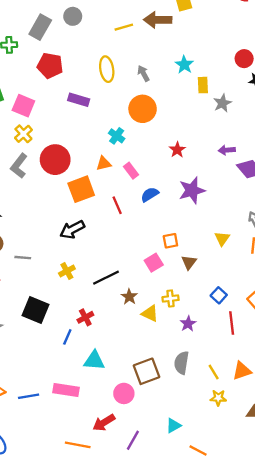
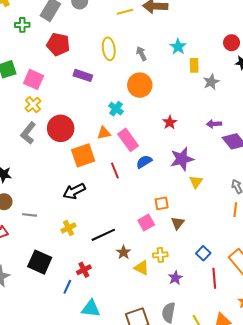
pink rectangle: (131, 171) -> (128, 140), size x1.5
yellow triangle: (222, 239) -> (196, 182), moved

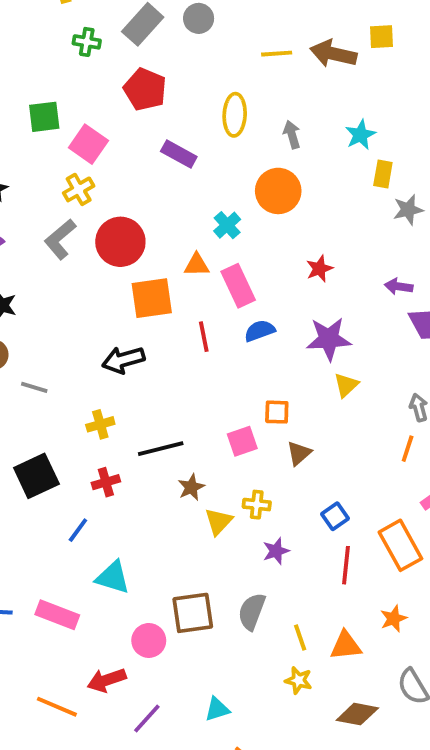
black square: (40, 262) -> (36, 476), turned 30
yellow triangle: (142, 268) -> (219, 521), turned 35
red cross: (84, 270) -> (106, 482), moved

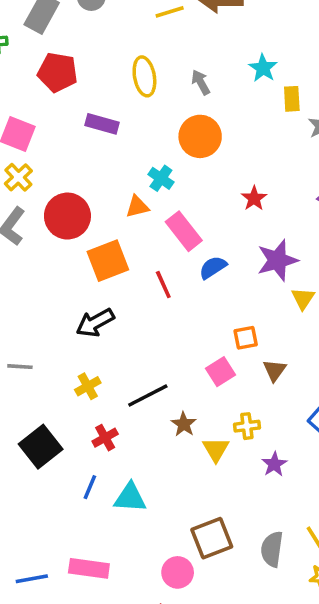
orange triangle: (197, 265) -> (137, 207), moved
cyan triangle: (113, 577) -> (130, 498), moved
gray semicircle: (252, 611) -> (272, 549), moved

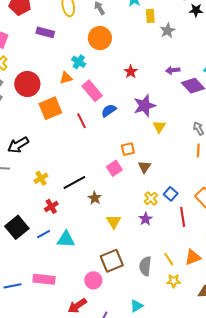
black arrow: (95, 323) -> (18, 145), moved
yellow cross: (247, 426) -> (151, 198), moved, turned -32
black square: (41, 447) -> (17, 227), moved
yellow triangle: (216, 449) -> (114, 222), moved
blue line: (90, 487) -> (43, 234), turned 40

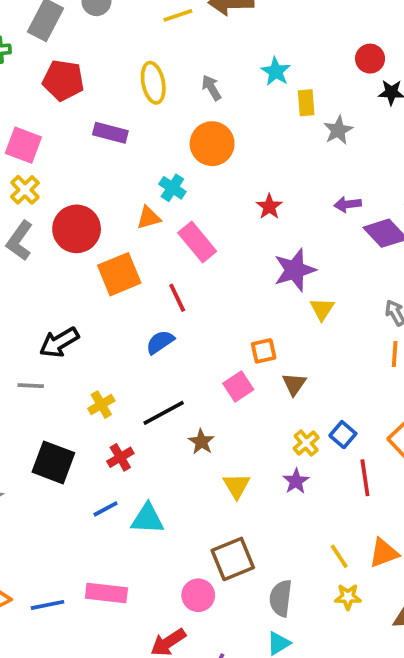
blue semicircle: (109, 111) -> (160, 342), moved
black square: (17, 227) -> (53, 462), moved, turned -30
gray semicircle: (145, 266) -> (281, 598), moved

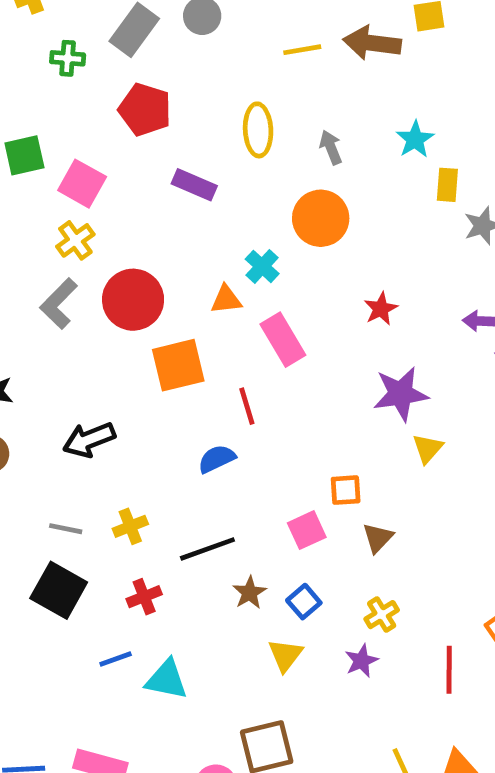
gray line: (31, 386) -> (66, 529), moved
blue square: (343, 435) -> (304, 602), moved

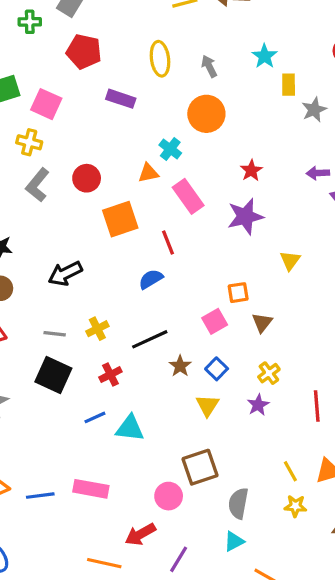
yellow cross: (75, 240) -> (29, 142), moved, turned -35
red circle: (133, 300) -> (87, 178), size x0.7
purple star: (401, 394) -> (245, 216), moved

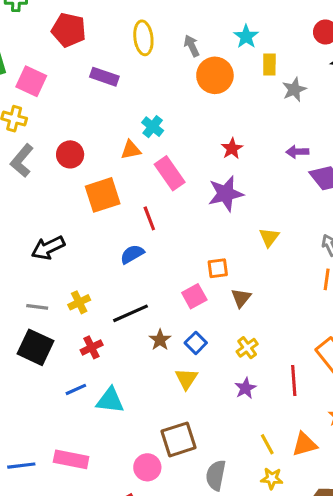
orange circle: (206, 114) -> (215, 75), moved
purple star: (258, 405) -> (246, 388), moved

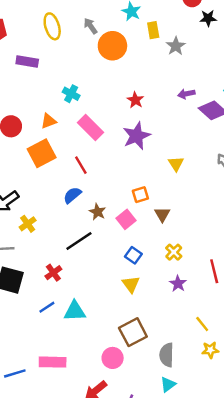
orange triangle: (131, 150) -> (49, 121), moved
yellow cross: (79, 302) -> (28, 224), moved
brown star: (160, 340) -> (97, 212), moved

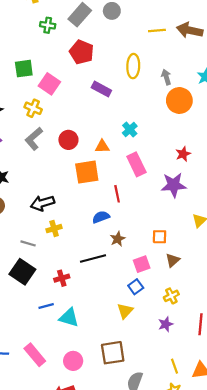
pink square: (126, 219) -> (142, 264), moved
pink circle: (113, 358) -> (73, 361), moved
pink rectangle: (53, 362) -> (35, 355), turned 30

